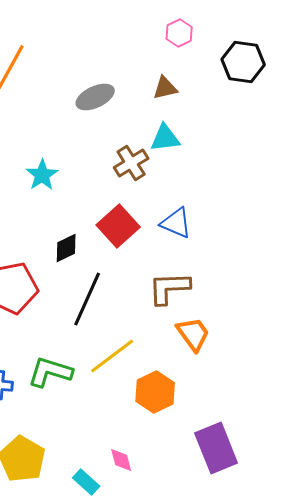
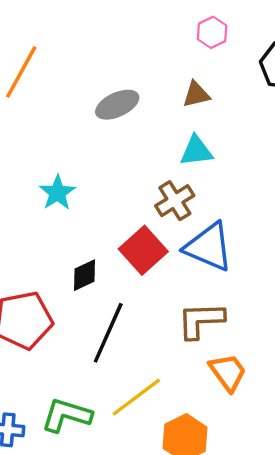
brown cross: (131, 163) -> (175, 201), moved
blue triangle: (176, 223) -> (209, 247), size x1.4

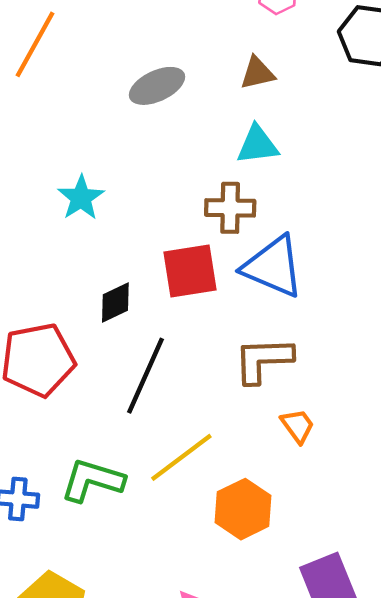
brown cross: (175, 201) -> (230, 208), turned 33
red square: (143, 250) -> (190, 271), turned 33
orange trapezoid: (228, 372) -> (298, 426), size x0.7

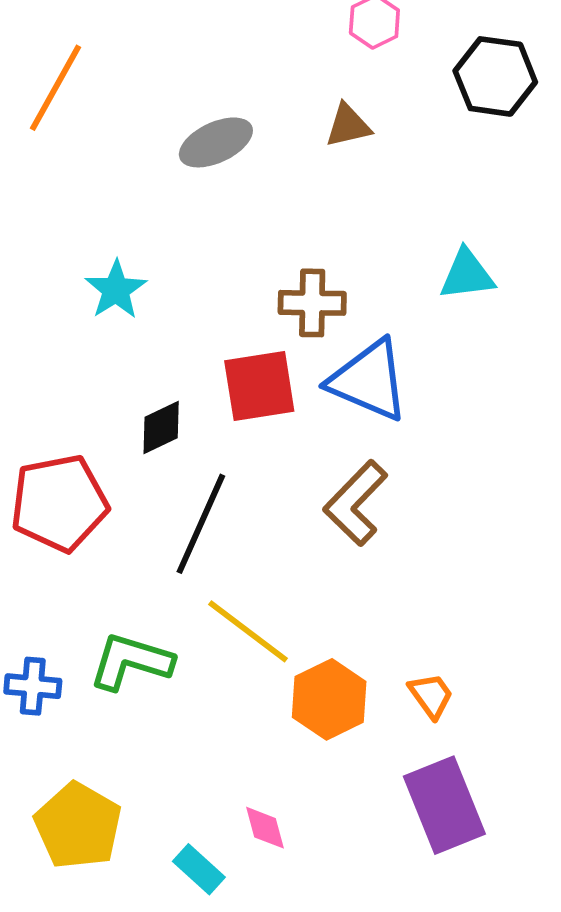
cyan triangle: (257, 145) -> (467, 275), moved
brown L-shape: (263, 360) -> (356, 503), turned -44
orange trapezoid: (298, 426) -> (431, 696), moved
yellow line: (181, 457) -> (248, 631), turned 74

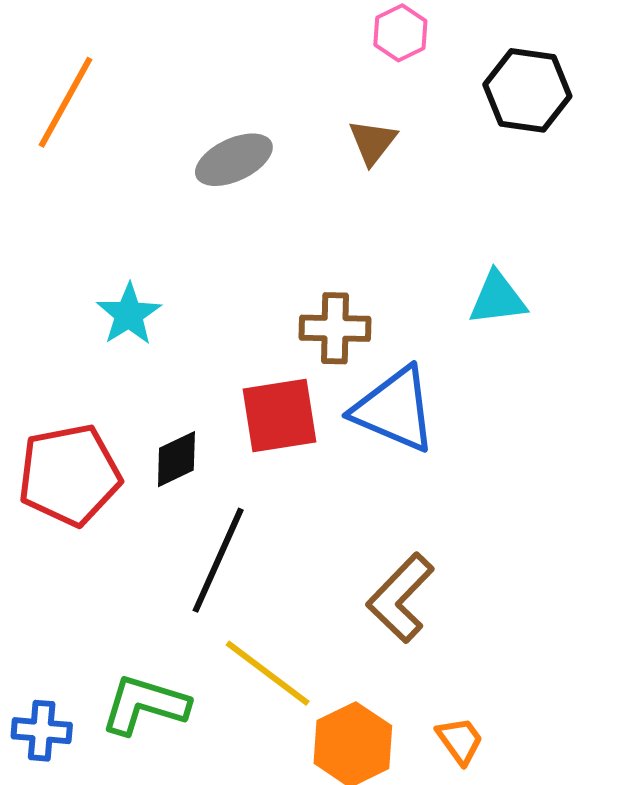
brown triangle: (348, 125) -> (373, 142), turned -39
red pentagon: (59, 503) -> (69, 475), moved
brown L-shape: (356, 503) -> (400, 598), moved

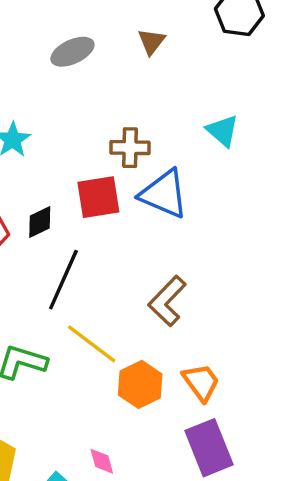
cyan triangle: (498, 298) -> (223, 131), turned 48
orange trapezoid: (460, 741) -> (201, 382), size x1.4

